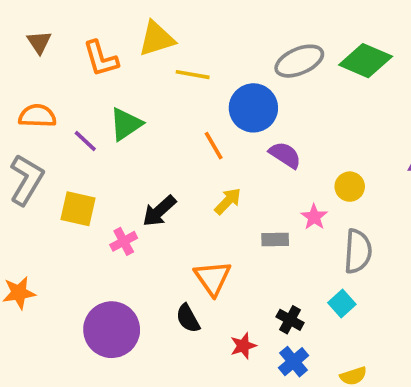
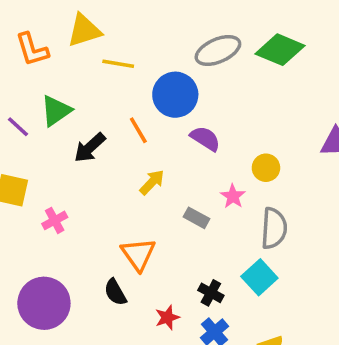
black arrow: (159, 211) -> (90, 148), moved
gray rectangle: (275, 240) -> (196, 218), turned 30
cyan square: (342, 303) -> (259, 277), size x1.4

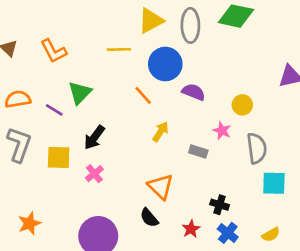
yellow triangle: (84, 30) -> (151, 21), moved
gray ellipse: (218, 50) -> (190, 25), turned -56
black arrow: (90, 148) -> (94, 137), moved
cyan square: (259, 277) -> (274, 183), moved, turned -35

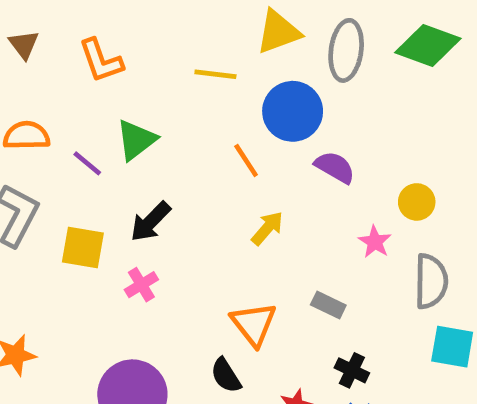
gray rectangle: (198, 152) -> (328, 305), moved

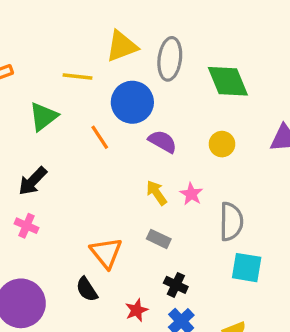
green diamond: (428, 45) -> (228, 81), moved, turned 48
green triangle: (136, 140) -> (43, 117), moved
yellow circle: (417, 202) -> (222, 144), moved
yellow arrow: (267, 228) -> (157, 193), moved, turned -75
pink cross: (141, 285) -> (27, 226), turned -35

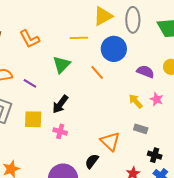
purple semicircle: (163, 141) -> (145, 72), moved
black semicircle: (87, 289) -> (92, 161), moved, turned 77

